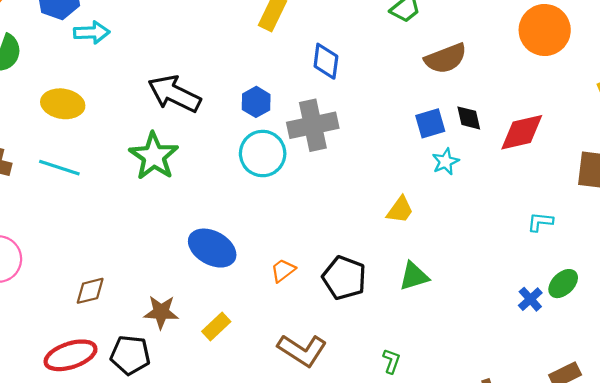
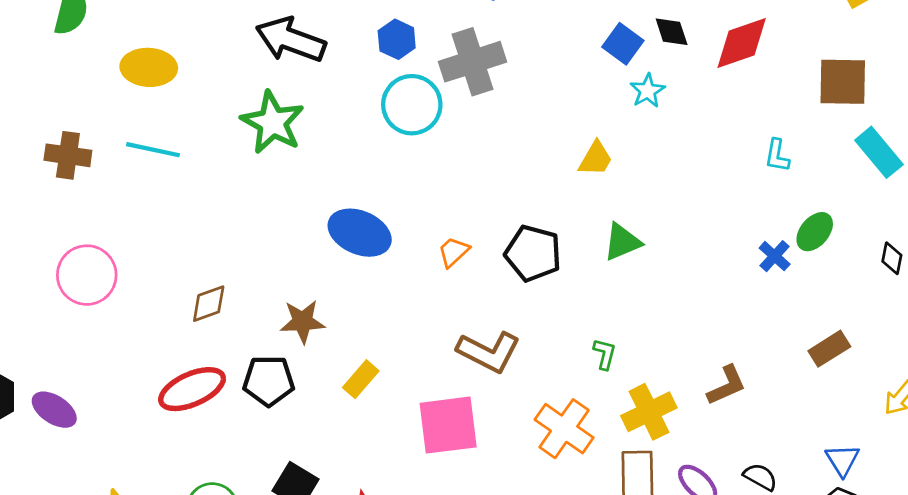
blue square: (430, 123) -> (623, 44), turned -32
cyan L-shape: (540, 222) -> (777, 156), turned -80
yellow rectangle: (216, 327) -> (361, 379), moved

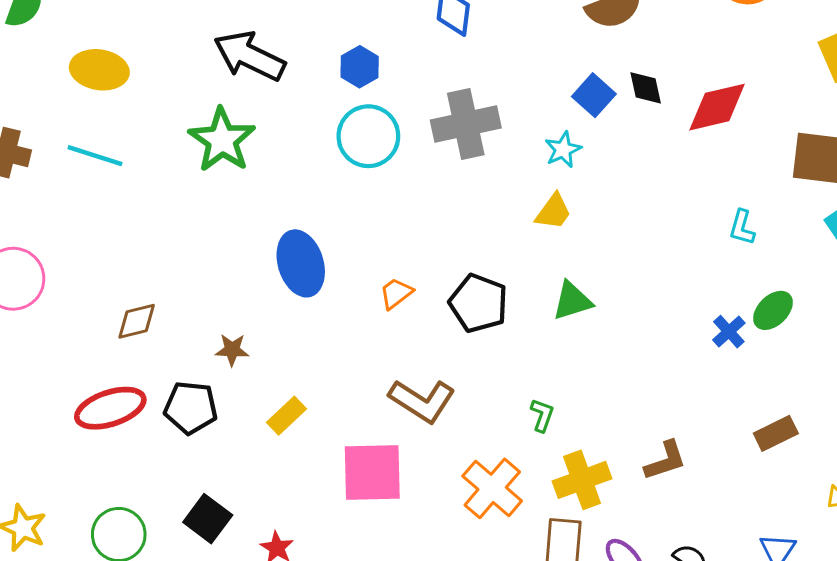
gray cross: (472, 62) -> (466, 124), moved
cyan star: (647, 91) -> (563, 150), moved
blue ellipse: (360, 233) -> (301, 263), turned 44
brown star: (303, 322) -> (232, 350), size x0.7

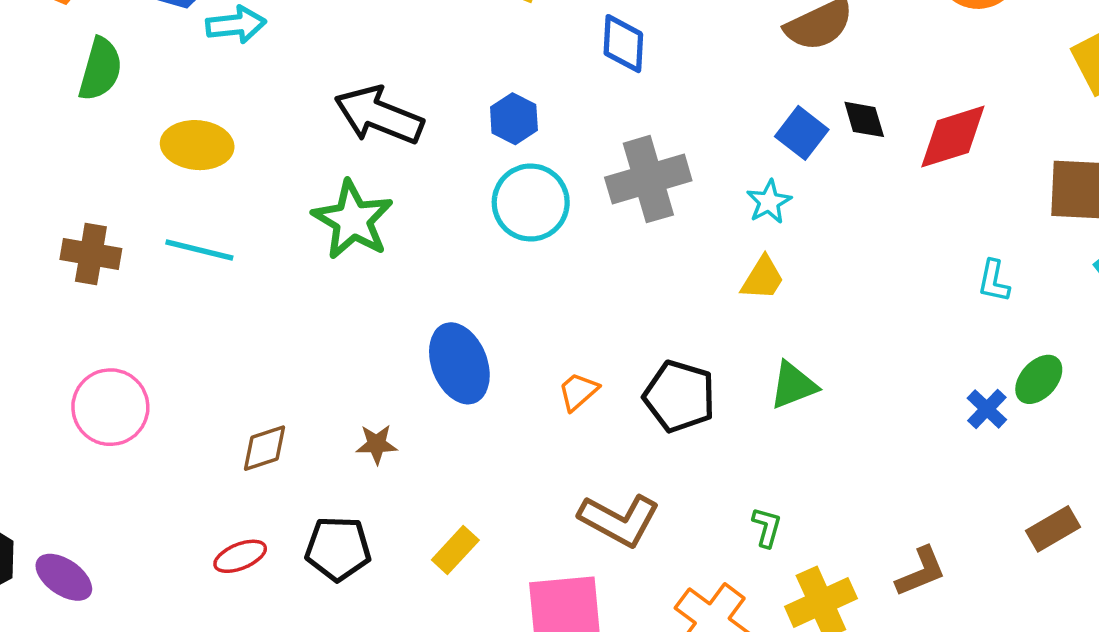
brown star: (232, 350) -> (377, 444), moved
red ellipse: (110, 408) -> (240, 556), size x0.6

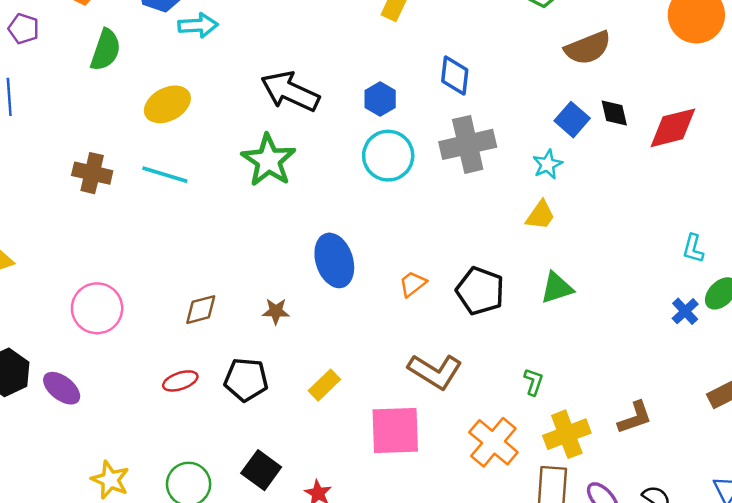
blue diamond: (623, 44) -> (455, 76), moved
yellow ellipse: (197, 145) -> (167, 104), turned -36
cyan L-shape: (994, 281) -> (693, 249), moved
pink circle: (110, 407) -> (97, 308), moved

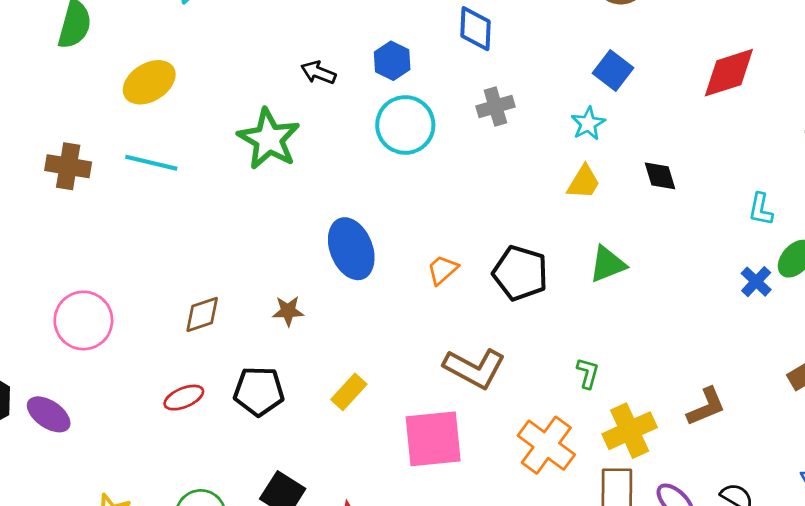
black arrow: (290, 91) -> (318, 73), moved, size x0.5
black diamond: (614, 113) -> (660, 176), moved
gray cross: (468, 144) -> (495, 106), size x0.6

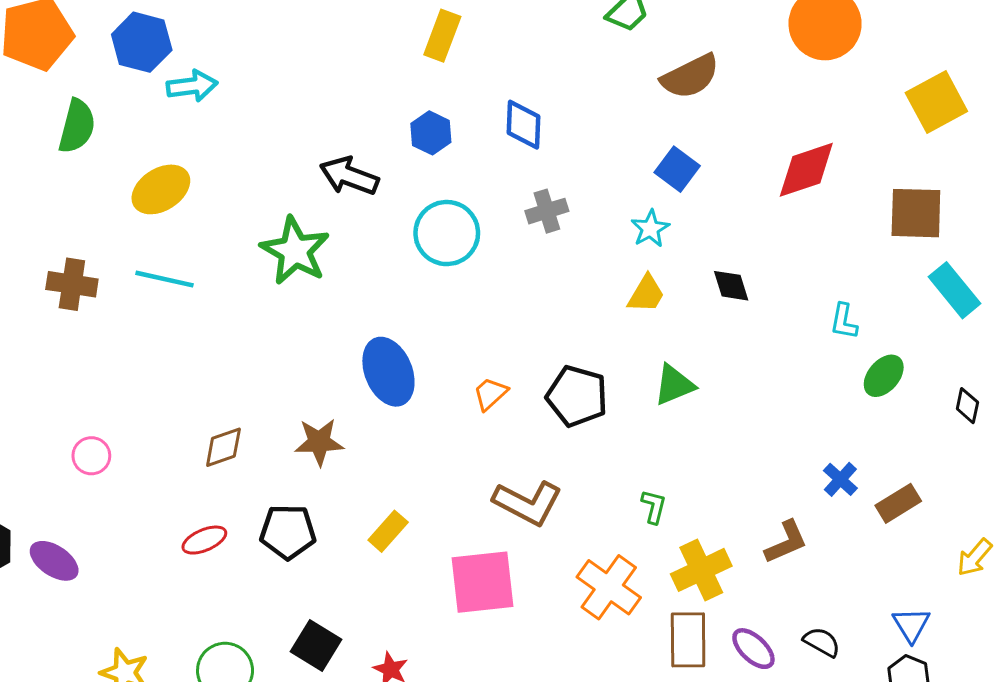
blue hexagon: (392, 61) -> (431, 133), moved
black arrow: (318, 73) -> (349, 176), size x1.5
blue cross: (756, 282) -> (840, 479), moved
brown star: (288, 311) -> (319, 442), size x1.4
pink circle: (83, 320) -> (91, 456), size x0.6

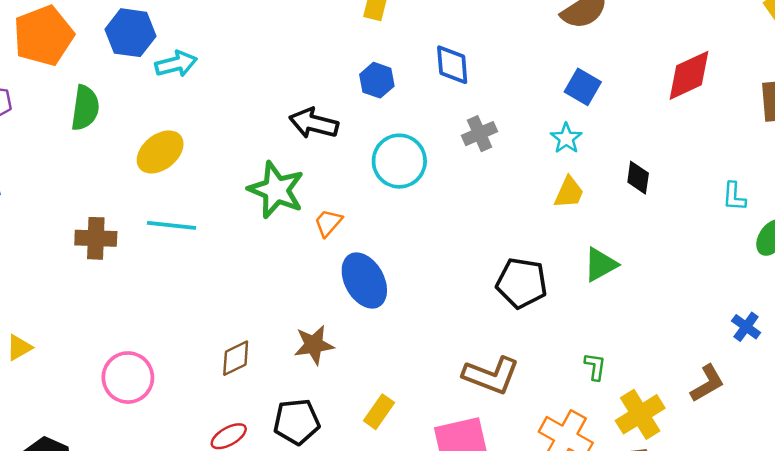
black diamond: (731, 286) -> (638, 178), turned 32
orange trapezoid: (490, 394) -> (328, 223), moved
pink circle: (91, 456) -> (128, 378), size x1.6

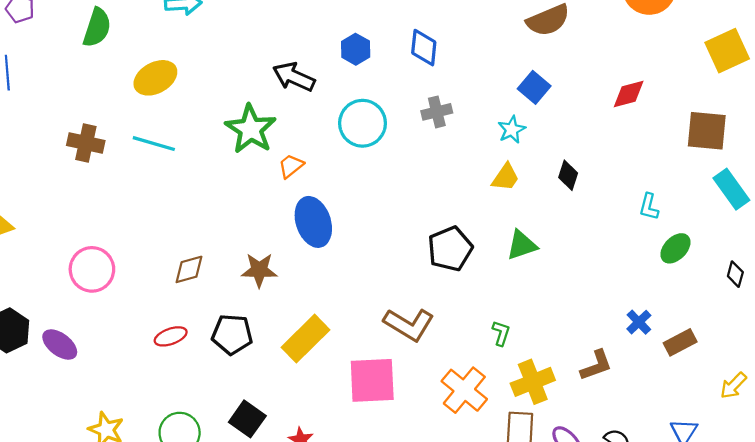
red diamond: (689, 75) -> (629, 94), size x0.7
black pentagon: (522, 283) -> (450, 249), turned 30
yellow rectangle: (379, 412) -> (305, 339), size x1.6

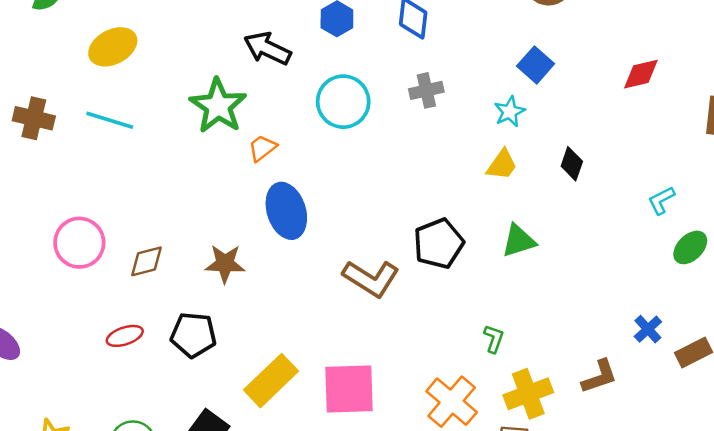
cyan L-shape: (649, 207) -> (661, 200), turned 48
pink circle: (92, 269) -> (79, 243), moved
brown L-shape: (409, 324) -> (371, 278), moved
yellow rectangle: (305, 339) -> (271, 381), moved

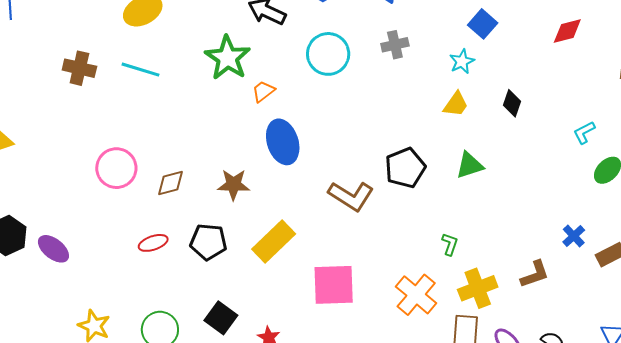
yellow rectangle: (271, 381) -> (274, 242), moved

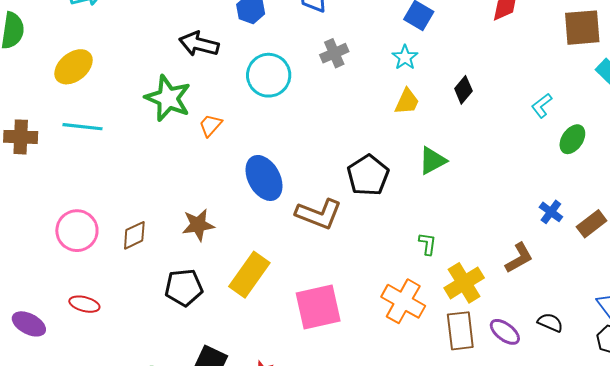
black diamond: (512, 103) -> (463, 90), turned 32
blue ellipse: (283, 142) -> (264, 178), moved
red ellipse: (153, 243) -> (84, 304), moved, turned 44

